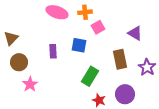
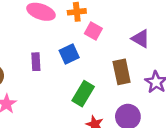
pink square: (98, 27) -> (93, 31), turned -32
blue square: (79, 45) -> (69, 54), turned -35

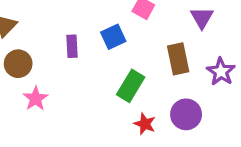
purple triangle: (141, 39) -> (202, 18), turned 30

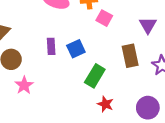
blue square: (113, 37) -> (76, 49), moved
purple circle: (186, 114) -> (148, 108), moved

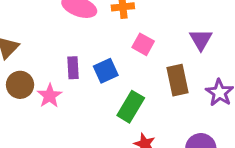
pink square: (104, 18) -> (143, 44), moved
pink star: (24, 85) -> (50, 96), moved

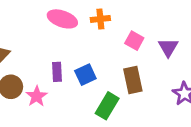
pink square: (143, 44) -> (134, 41), moved
brown rectangle: (177, 80) -> (133, 80), moved

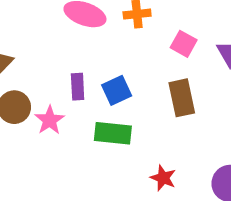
green rectangle: (107, 106) -> (113, 133), moved, turned 65

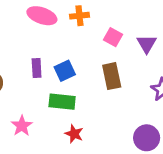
pink star: (50, 120) -> (22, 126), moved
red star: (163, 178) -> (74, 134), moved

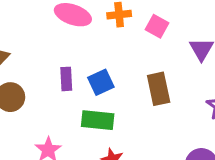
pink square: (113, 37) -> (157, 26), moved

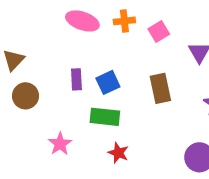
pink square: (157, 26) -> (159, 31), turned 30

